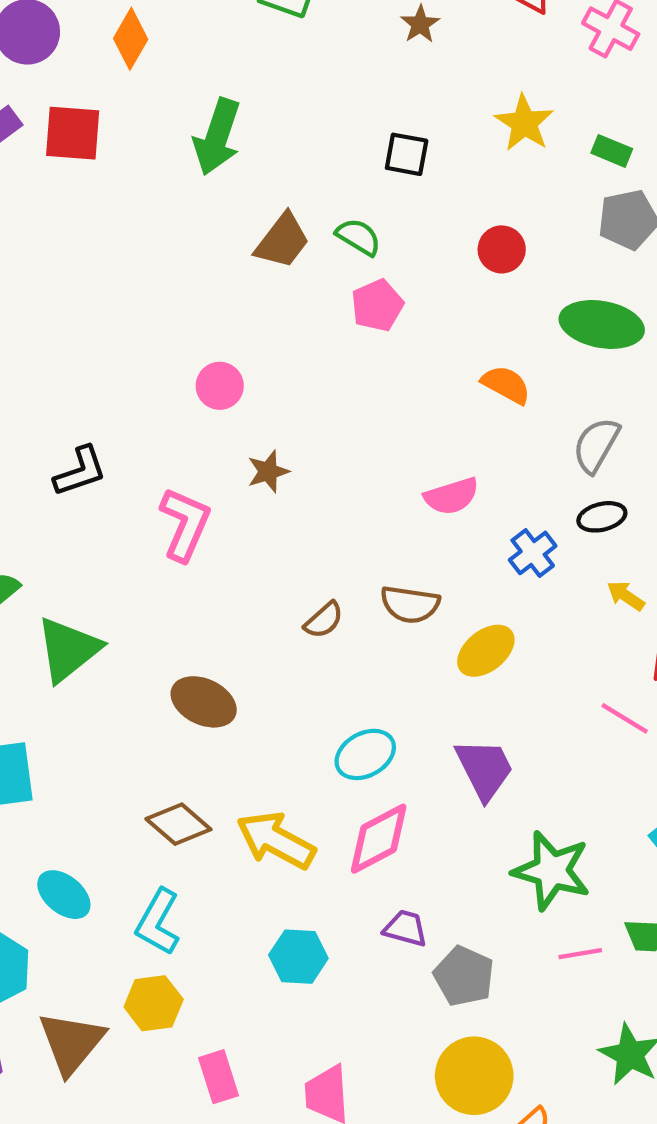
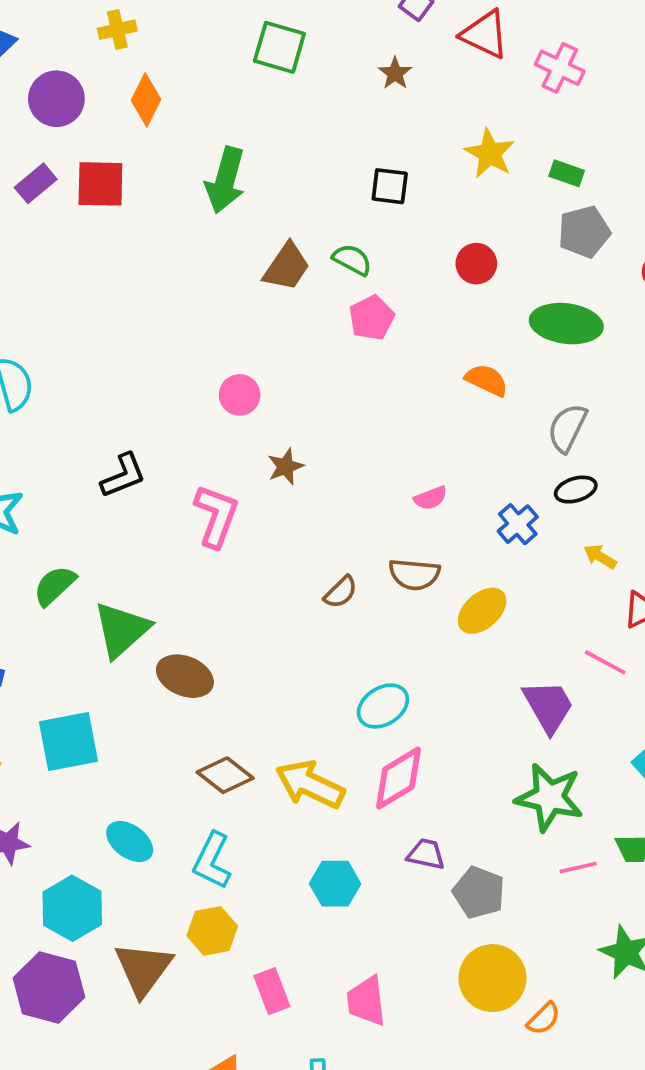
pink semicircle: (452, 496) -> (430, 498), moved, size x0.7
brown ellipse: (204, 702) -> (185, 676), moved
purple trapezoid: (484, 769) -> (548, 706), moved

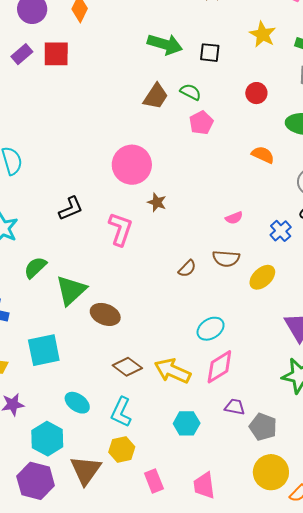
green arrow: (225, 180) -> (165, 44), moved, turned -88
pink circle: (240, 395) -> (132, 165), size x1.8
brown star: (286, 467) -> (157, 202), turned -30

